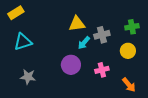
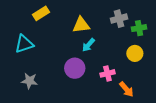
yellow rectangle: (16, 13) -> (41, 13), moved
gray cross: (102, 35) -> (119, 19), moved
orange arrow: (129, 85) -> (126, 89), moved

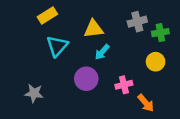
cyan triangle: (24, 44) -> (57, 46), moved, turned -30

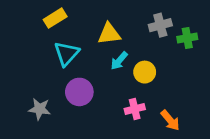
yellow circle: (156, 62) -> (145, 72), moved
purple circle: (86, 79) -> (79, 92), moved
pink cross: (124, 85) -> (135, 109), moved

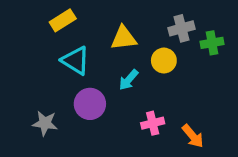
cyan triangle: (67, 54) -> (75, 61), turned -40
cyan arrow: (119, 61) -> (129, 80), moved
yellow circle: (145, 72) -> (164, 61), moved

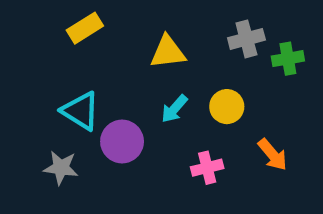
cyan triangle: (75, 61) -> (81, 111), moved
yellow circle: (164, 61) -> (227, 107), moved
orange arrow: (193, 136) -> (273, 155), moved

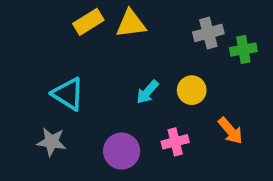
yellow rectangle: (85, 28) -> (88, 22), moved
yellow triangle: (168, 52) -> (131, 24), moved
purple circle: (122, 142) -> (122, 151), moved

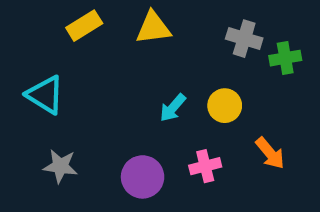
yellow rectangle: (88, 22) -> (84, 26), moved
gray cross: (208, 33) -> (244, 39), turned 32
cyan triangle: (68, 94) -> (45, 95), moved

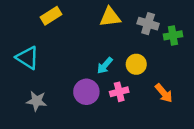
yellow triangle: (153, 28) -> (110, 17), moved
pink cross: (205, 166) -> (119, 92), moved
purple circle: (143, 177) -> (86, 92), moved

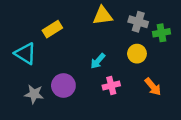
yellow rectangle: (51, 16) -> (52, 29), moved
yellow circle: (136, 64) -> (137, 54), moved
purple circle: (86, 92) -> (63, 86), moved

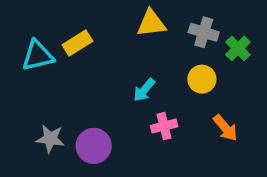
green cross: (161, 33) -> (238, 48), turned -35
cyan triangle: (25, 54) -> (38, 56), moved, turned -45
purple circle: (63, 86) -> (94, 146), moved

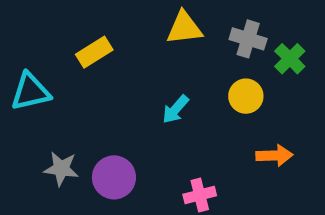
cyan triangle: (38, 56) -> (30, 92), moved
pink cross: (164, 126) -> (200, 195), moved
orange arrow: (225, 128) -> (274, 155), turned -52

